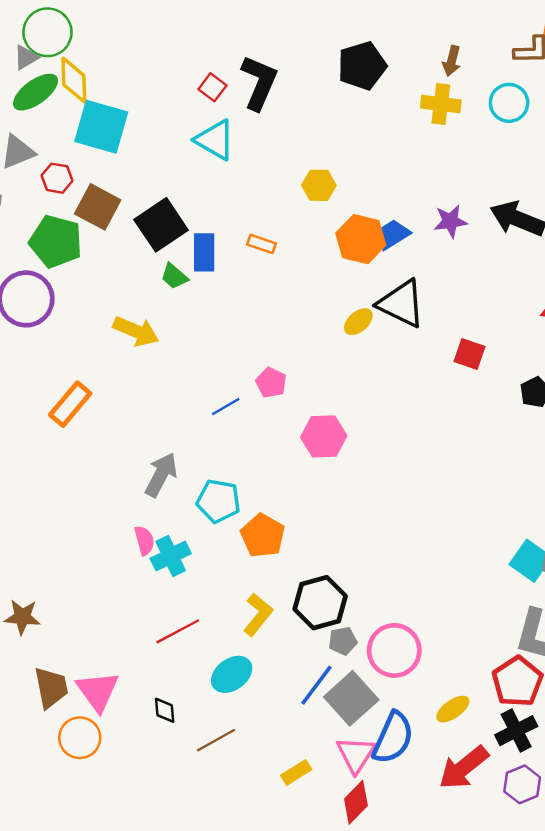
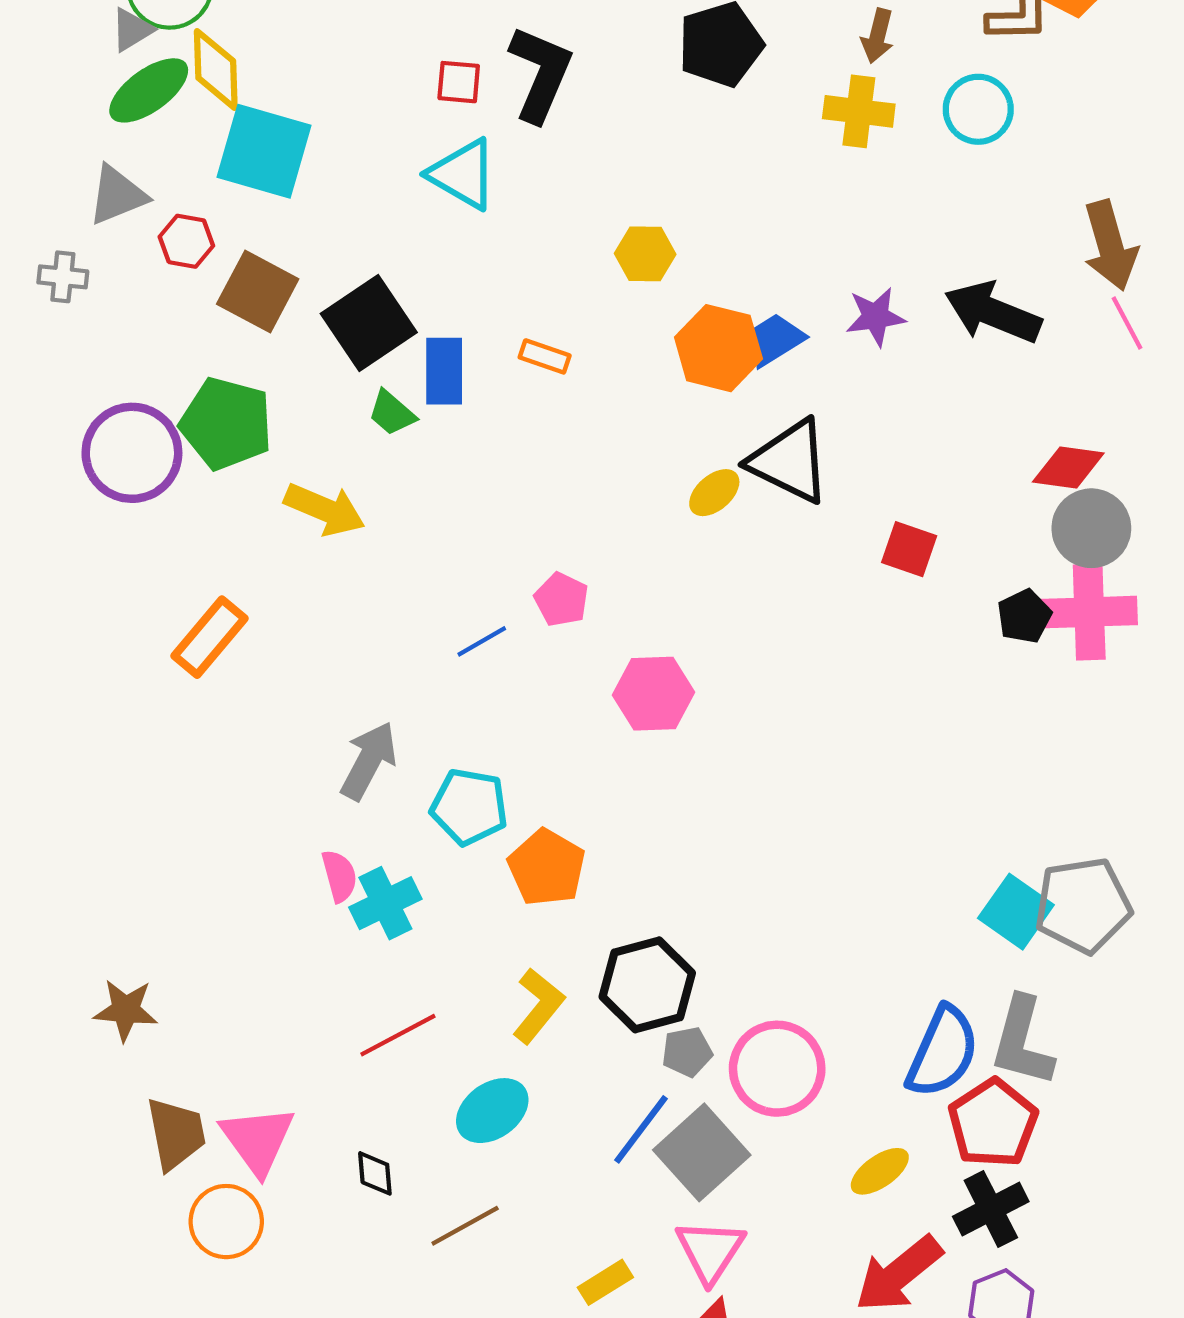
red square: (212, 87) -> (459, 82), turned -32
green pentagon: (56, 242) -> (226, 423), moved
blue semicircle: (393, 738) -> (943, 1052), moved

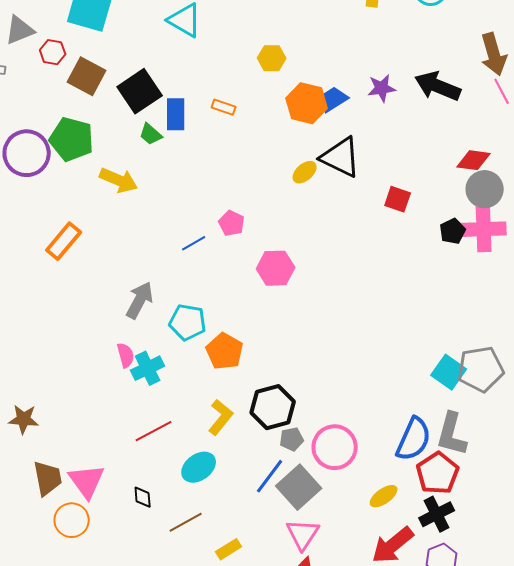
yellow rectangle: (605, 1282) -> (229, 549), moved

